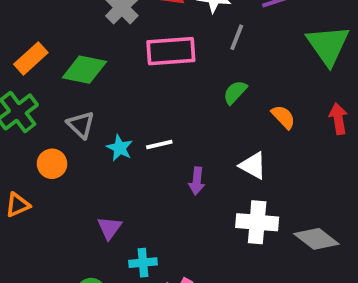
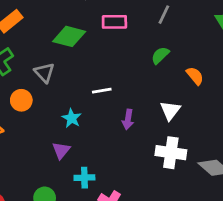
pink rectangle: (171, 51) -> (114, 22), size x0.7
green diamond: (84, 70) -> (69, 36), moved
cyan star: (120, 148) -> (72, 118), moved
white triangle: (253, 166) -> (170, 110), turned 35

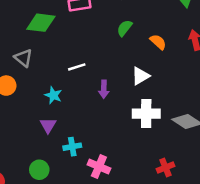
white triangle: (170, 110) -> (140, 76), turned 30

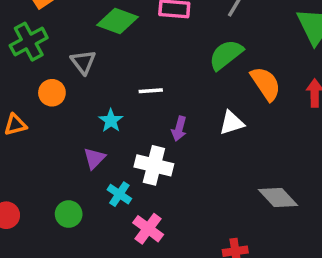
green semicircle: (125, 28) -> (226, 55), size x1.5
orange semicircle: (158, 42) -> (266, 84), size x1.5
white cross: (146, 114) -> (154, 165), moved
cyan cross: (72, 147) -> (119, 194), turned 30

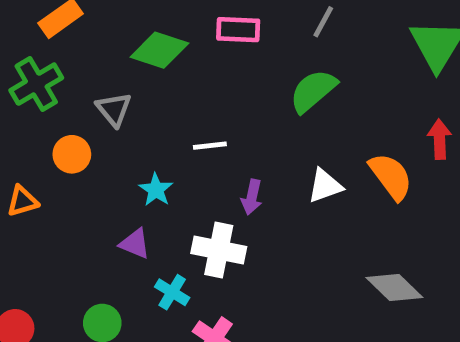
orange semicircle: (266, 84) -> (391, 176), moved
purple triangle: (94, 158) -> (135, 244), turned -50

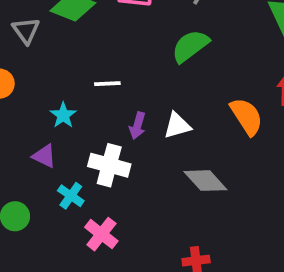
gray triangle: (114, 109) -> (26, 31), moved
white triangle: (325, 186) -> (177, 126), moved
gray diamond: (394, 288) -> (205, 181), moved

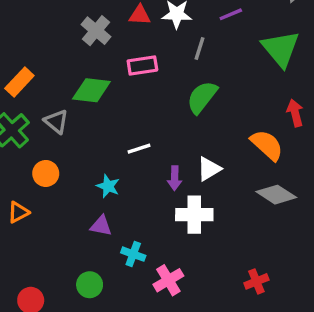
white cross: (109, 165) -> (194, 215), moved
gray diamond: (205, 181) -> (276, 195), moved
pink cross: (101, 234) -> (168, 280), turned 36

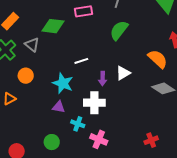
cyan star: (108, 186) -> (63, 83), size x1.5
white cross: (194, 215) -> (94, 103), moved
pink cross: (168, 280) -> (99, 139), turned -36

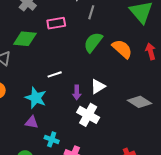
orange semicircle: (158, 59) -> (122, 49), moved
white cross: (94, 103) -> (88, 115), moved, turned 30

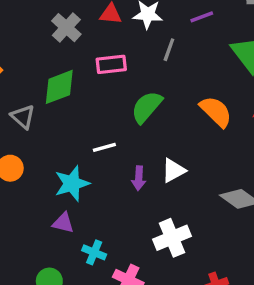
green diamond: (25, 39) -> (59, 87), turned -30
green semicircle: (93, 42) -> (147, 107), moved
cyan star: (36, 98) -> (72, 183), turned 30
white cross: (88, 115) -> (172, 238), moved, turned 35

